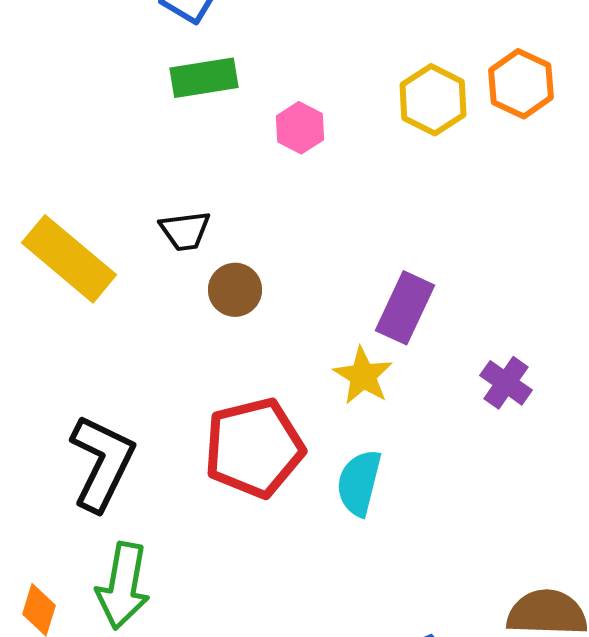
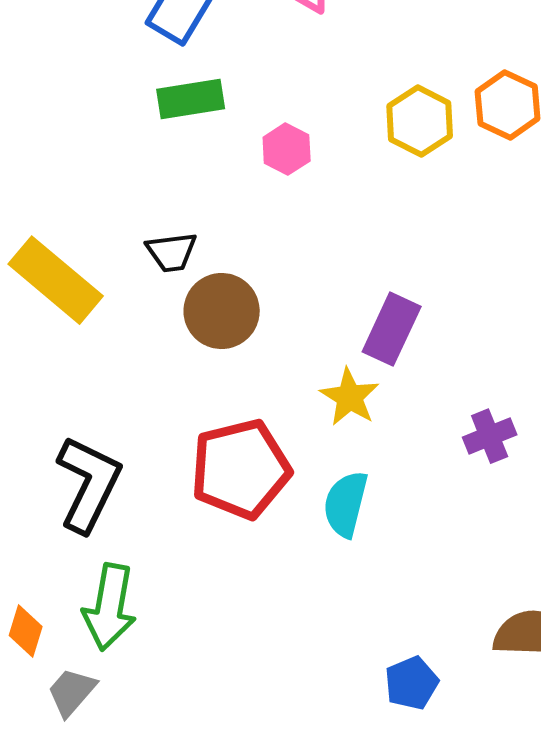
brown circle: (235, 290) -> (222, 311), size x1.4
purple cross: (506, 383) -> (490, 436), moved, turned 33

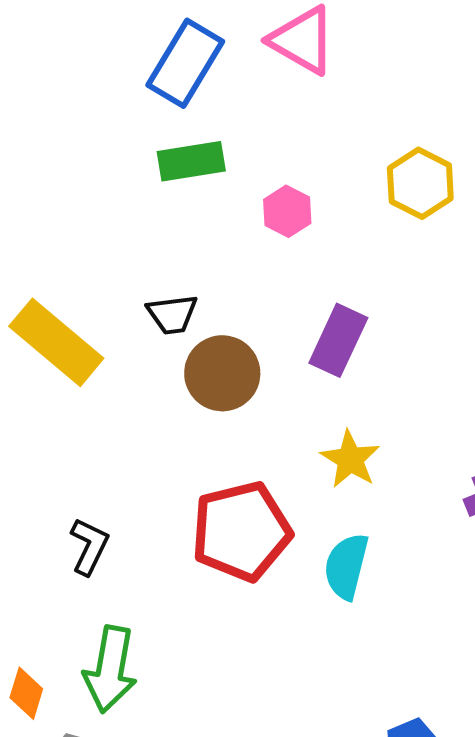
purple rectangle: (392, 329) -> (338, 340), moved
black L-shape: (89, 484) -> (89, 546), size x0.6

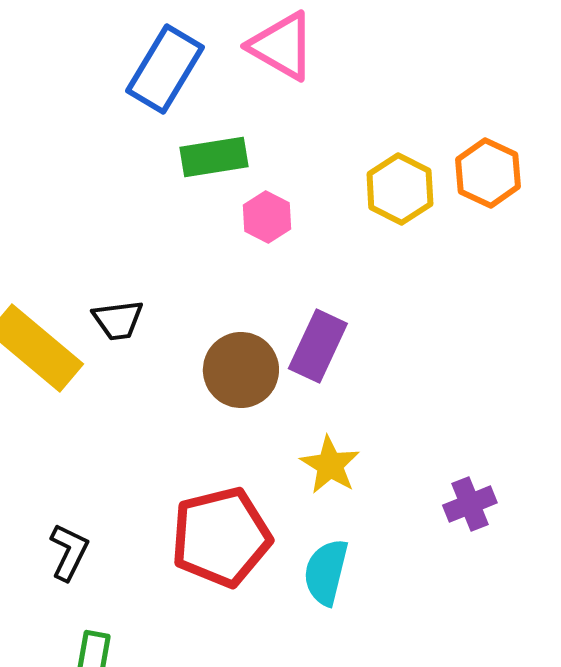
green rectangle: (191, 161) -> (214, 157), moved
black trapezoid: (172, 314) -> (118, 320), moved
brown circle: (222, 373) -> (241, 370), moved

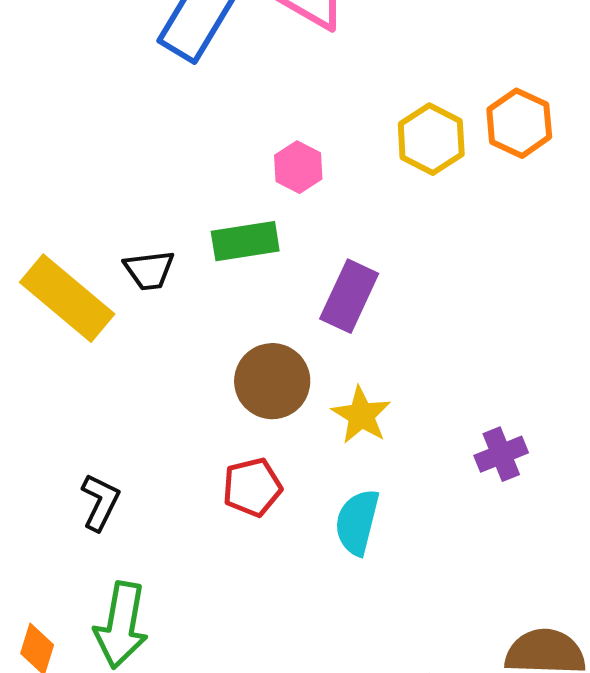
green rectangle: (214, 157) -> (245, 241), moved
brown circle: (241, 370) -> (272, 381), moved
red pentagon: (221, 537) -> (252, 487), size x0.6

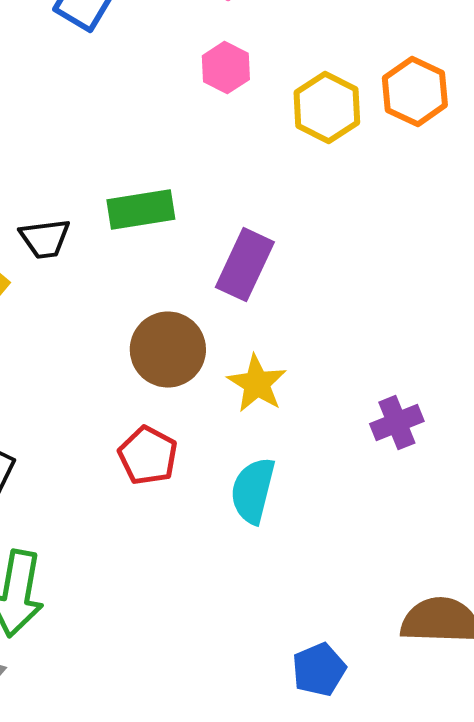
pink hexagon: (298, 167) -> (226, 68), moved
red pentagon: (252, 487) -> (148, 456), turned -30

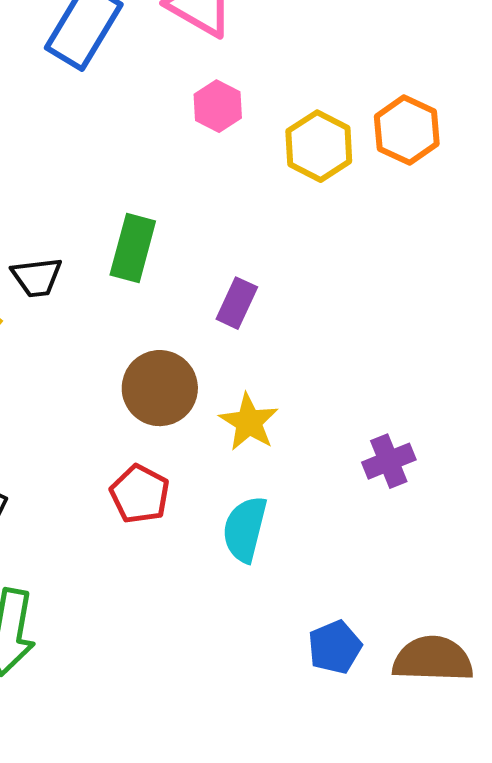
green rectangle: (141, 210) -> (133, 248), turned -66
purple rectangle: (245, 265) -> (237, 303), size x0.7
blue pentagon: (319, 670) -> (335, 647), moved

